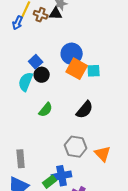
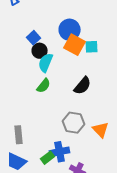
cyan semicircle: (26, 82) -> (46, 63), moved

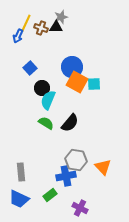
blue square: (34, 38) -> (30, 68), moved
green semicircle: (44, 86) -> (46, 123), turned -98
black semicircle: (83, 86) -> (70, 123), moved
blue cross: (60, 152) -> (66, 176), moved

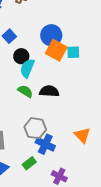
black semicircle: (70, 123) -> (49, 91), turned -126
gray hexagon: (76, 160) -> (35, 128), moved
blue cross: (66, 176) -> (45, 144), turned 36

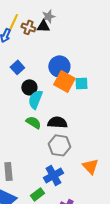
gray hexagon: (35, 128) -> (59, 145), moved
blue cross: (45, 144) -> (53, 175), turned 36

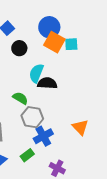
cyan semicircle: (35, 99) -> (36, 73), moved
green semicircle: (33, 122) -> (20, 98), moved
gray hexagon: (59, 145) -> (32, 117), moved

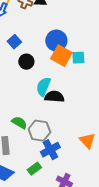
green semicircle: (20, 98) -> (19, 123), moved

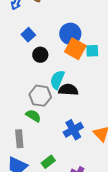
gray hexagon: (39, 131) -> (40, 96), moved
blue cross: (50, 150) -> (73, 130), moved

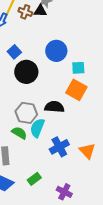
orange square: (75, 49) -> (76, 90), moved
black circle: (40, 55) -> (26, 72), size x1.5
cyan semicircle: (57, 80) -> (37, 128), moved

